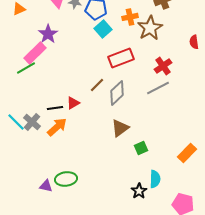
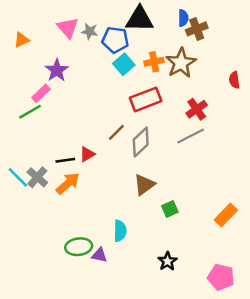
orange cross: (130, 17) -> (154, 62), moved
pink rectangle: (35, 53) -> (41, 93), size x0.7
cyan semicircle: (155, 179) -> (120, 231), moved
purple triangle: (46, 186) -> (99, 255), moved

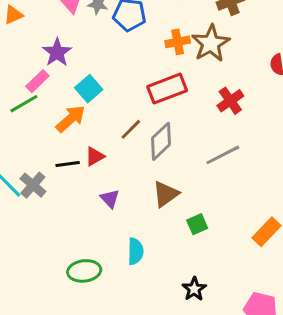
cyan square: (124, 64) -> (89, 89), moved
gray line: (191, 136) -> (223, 155), moved
orange arrow: (68, 183) -> (71, 119), moved
purple triangle: (99, 255) -> (110, 199), moved, turned 35

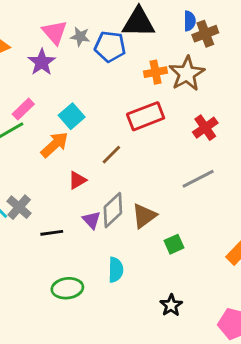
purple star: (57, 52) -> (42, 62), moved
gray diamond: (161, 141) -> (113, 210), moved
black line: (68, 164) -> (52, 233), moved

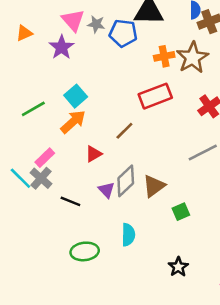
pink rectangle: (23, 109) -> (45, 158), moved
cyan square: (72, 116) -> (76, 96), moved
black line: (52, 233) -> (70, 201), turned 30

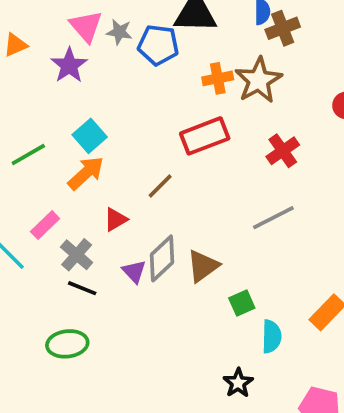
gray cross: (41, 178) -> (77, 255), moved
cyan semicircle: (128, 235) -> (272, 336), moved
green ellipse: (85, 251) -> (67, 344), moved

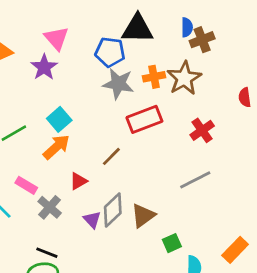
gray star: (119, 32) -> (118, 84), moved, size x1.6
pink rectangle: (45, 225) -> (26, 185), turned 75
black line: (82, 288) -> (47, 253), moved

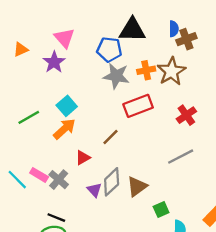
pink rectangle: (26, 185) -> (39, 175), moved

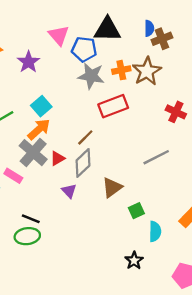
pink triangle: (64, 38) -> (59, 35), moved
red cross: (186, 115) -> (176, 112), moved, turned -30
gray cross: (59, 180) -> (33, 153), moved, size x1.4
gray diamond: (112, 182) -> (83, 163), moved

